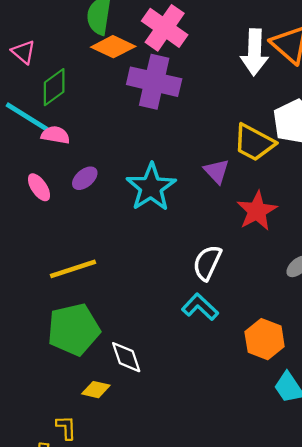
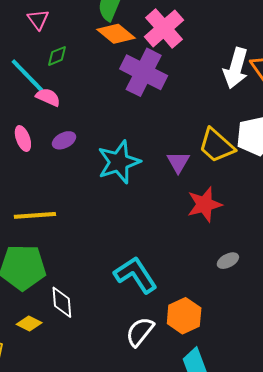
green diamond: (54, 87) -> (57, 56), size x0.7
white semicircle: (207, 263) -> (140, 332), moved
cyan L-shape: (200, 307) -> (136, 275), size x1.4

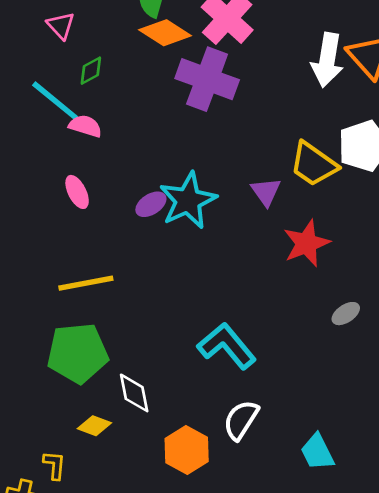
pink ellipse: (23, 138) -> (77, 192), moved
purple ellipse: (64, 140) -> (151, 204), moved
orange hexagon: (184, 316) -> (187, 450), moved

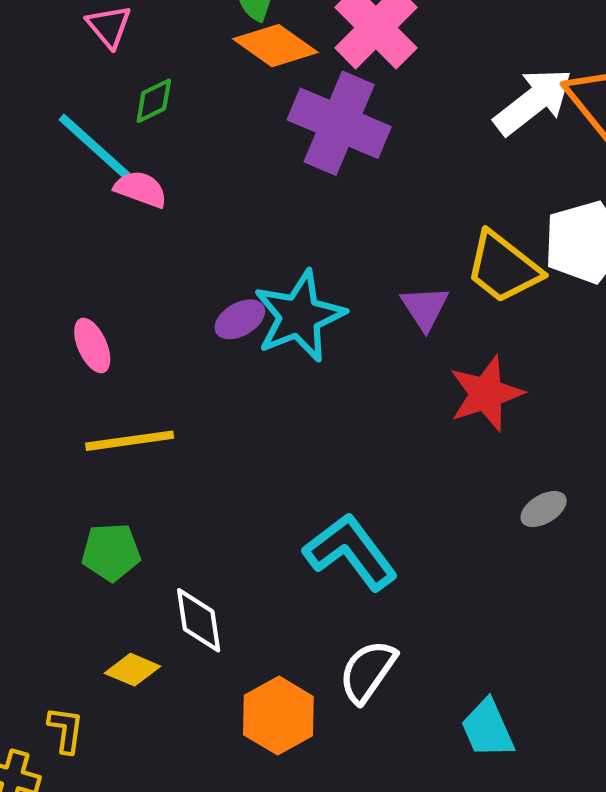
white arrow: (327, 60) -> (533, 102), turned -140
pink ellipse: (77, 192) -> (92, 345), moved
green pentagon: (78, 353) -> (111, 552), size x0.6

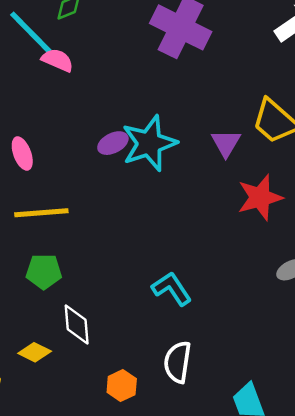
green pentagon: (111, 552) -> (44, 271), moved
cyan L-shape: (351, 552) -> (172, 289), size x0.7
white semicircle: (368, 671) -> (178, 362), turned -30
orange hexagon: (278, 716) -> (122, 386), size x0.7

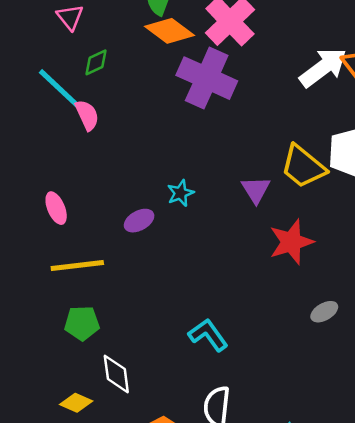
pink semicircle: (57, 60) -> (87, 115), turned 44
purple ellipse: (113, 143) -> (139, 221), moved
cyan star: (149, 143) -> (180, 193), size x0.5

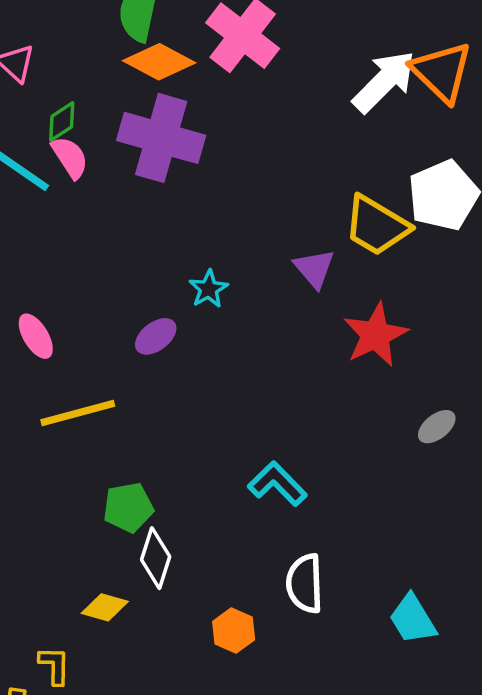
purple cross: (207, 78) -> (161, 138), moved
pink semicircle: (87, 115) -> (70, 157), moved
green pentagon: (82, 323) -> (128, 507), moved
white diamond: (116, 374) -> (156, 558), turned 33

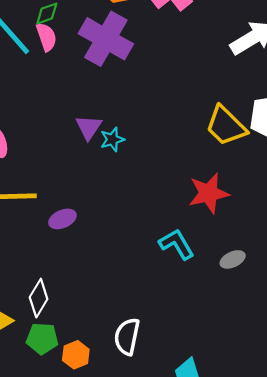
purple triangle: (314, 268) -> (89, 127), moved
purple ellipse: (156, 336) -> (63, 219), moved
cyan L-shape: (277, 484) -> (177, 244), moved
green pentagon: (128, 507) -> (42, 339), moved

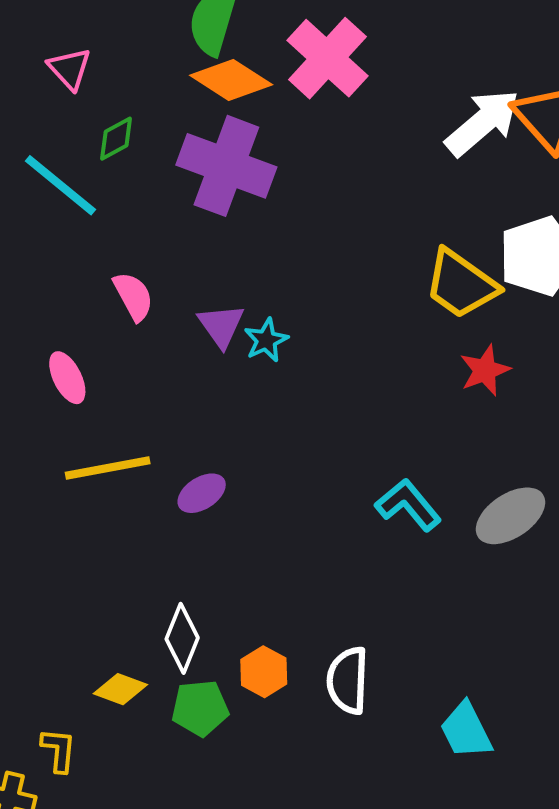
pink semicircle: (46, 37) -> (133, 296), moved
red star: (209, 193) -> (485, 370), moved, size x0.7
gray ellipse: (233, 259) -> (510, 516), size x1.6
orange hexagon: (76, 355) -> (264, 672), moved

